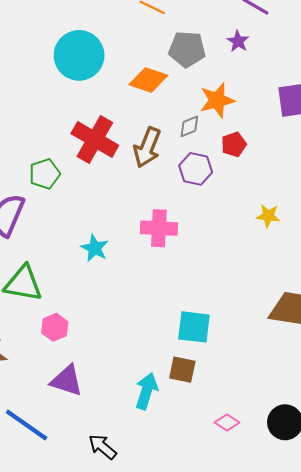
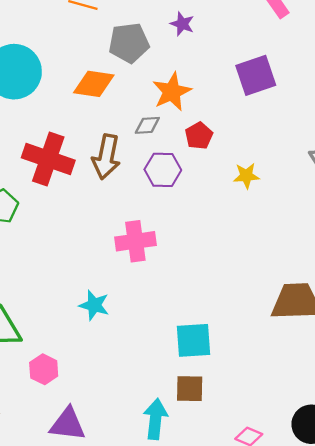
gray diamond: (189, 126) -> (147, 125), turned 30
yellow star: (268, 216) -> (246, 176), moved
cyan star: (95, 248) -> (94, 305), moved

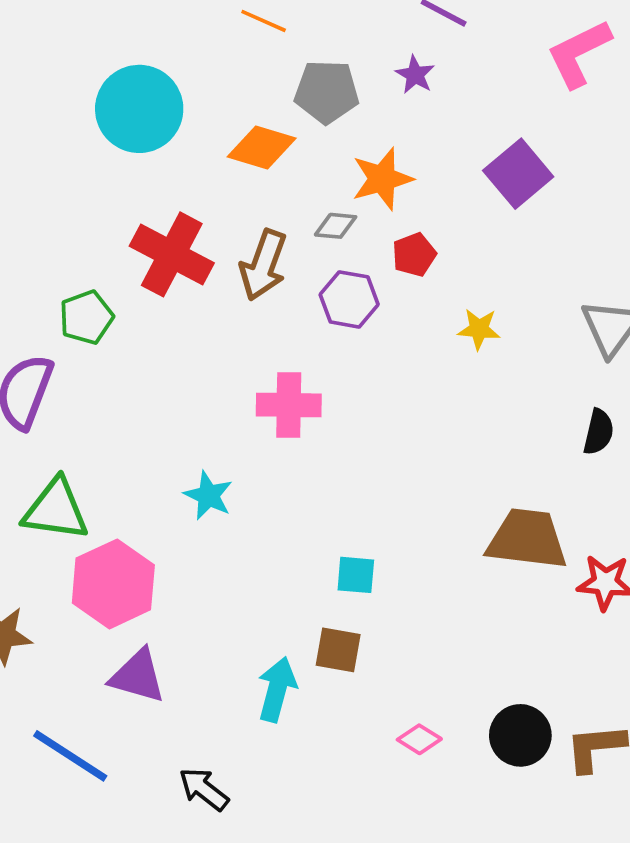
purple square: (256, 75) -> (518, 174), turned -30
cyan square: (193, 340) -> (356, 575), size x0.7
pink hexagon: (44, 369) -> (113, 584), size x1.8

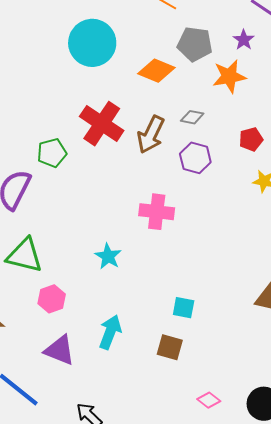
orange star: (382, 179) -> (229, 76), moved
red pentagon: (414, 255) -> (251, 139), moved
pink hexagon: (113, 584) -> (52, 299), size x0.6
cyan arrow: (277, 689) -> (110, 332), moved

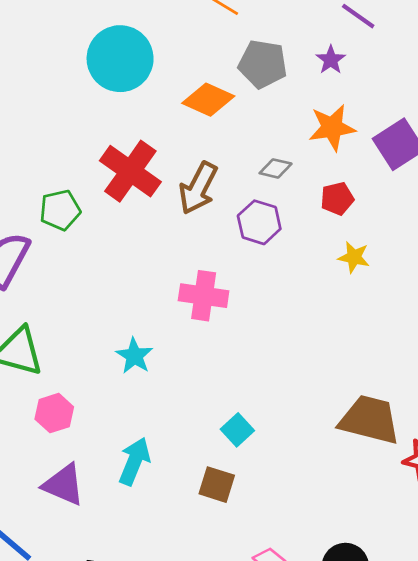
orange star: (229, 76) -> (332, 128), moved
gray diamond: (192, 117) -> (276, 168), moved
cyan square: (184, 308) -> (237, 430), turned 35

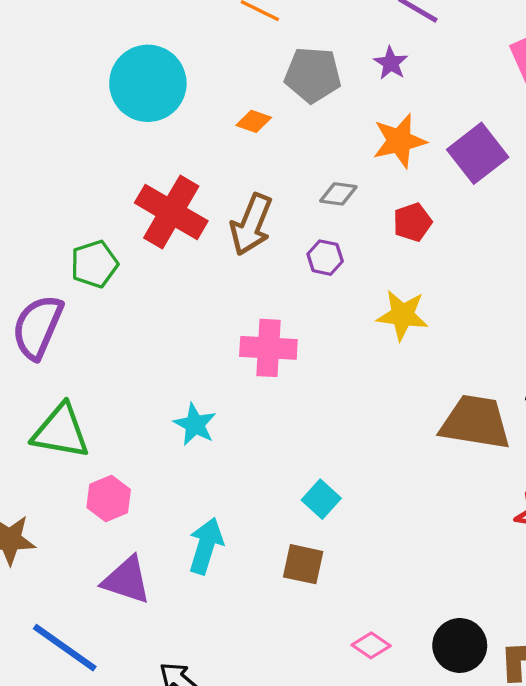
orange diamond: (208, 100) -> (254, 121), size x0.6
purple hexagon: (259, 222) -> (325, 258), size x0.7
yellow star: (354, 257) -> (402, 315), moved, size x1.4
brown trapezoid: (370, 420) -> (475, 422), moved

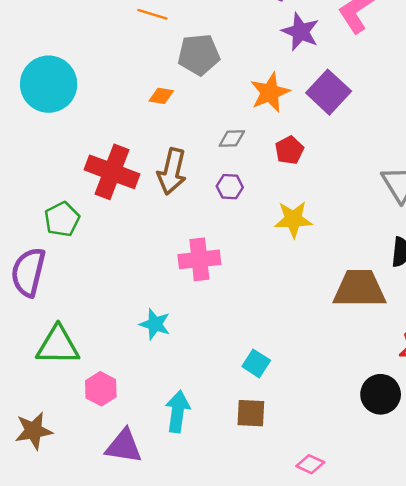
purple star: (391, 63) -> (300, 32), moved, size x1.5
cyan circle: (148, 83) -> (49, 84), moved
black circle: (460, 645) -> (381, 394), moved

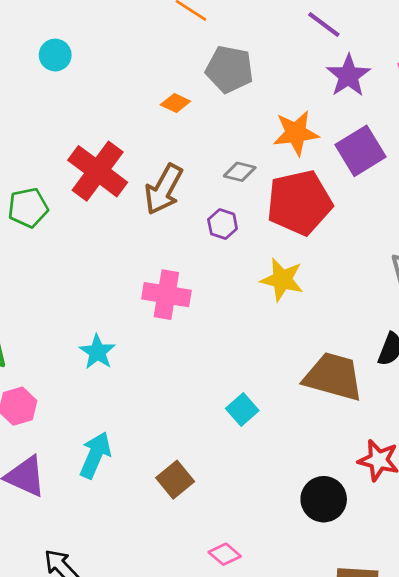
cyan circle: (49, 84) -> (55, 55), size x0.5
red pentagon: (289, 150) -> (299, 203), size x2.0
cyan square: (256, 363) -> (242, 410), moved
brown square: (251, 413) -> (175, 480), turned 32

